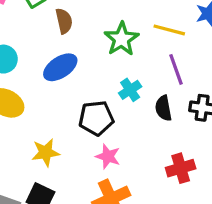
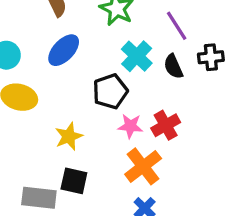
cyan cross: (130, 90) -> (137, 56), size x1.4
red cross: (181, 168) -> (166, 125), moved

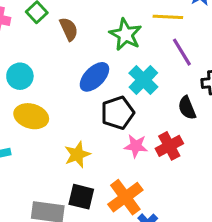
blue ellipse: (64, 50) -> (94, 77), moved
black semicircle: (173, 66) -> (187, 108), moved
orange cross: (143, 166) -> (125, 197), moved

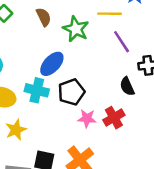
brown semicircle: (69, 29) -> (44, 17), moved
cyan cross: (143, 80) -> (37, 90), moved, turned -30
yellow star: (77, 154) -> (16, 130), moved

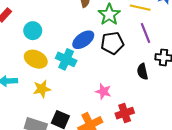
black pentagon: (71, 92) -> (112, 43), moved
red cross: (114, 118) -> (125, 113), moved

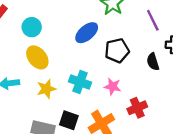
black pentagon: (112, 43) -> (117, 51), moved
yellow ellipse: (36, 59) -> (37, 57), turned 30
cyan cross: (66, 59) -> (80, 82), moved

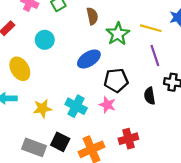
cyan circle: (32, 27) -> (45, 40), moved
yellow ellipse: (37, 57) -> (20, 69), moved
pink star: (113, 86) -> (107, 105), moved

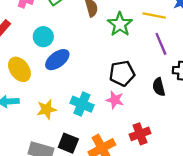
blue ellipse: (89, 59) -> (57, 60), moved

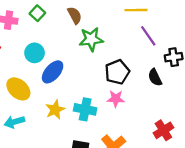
green star: (120, 24) -> (91, 39), moved, turned -30
yellow star: (47, 109) -> (55, 110), moved
red cross: (140, 134) -> (163, 130), moved

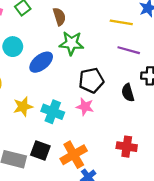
purple line: (148, 36) -> (129, 50), turned -50
blue ellipse: (53, 72) -> (41, 62), moved
red cross: (163, 130) -> (127, 147), turned 30

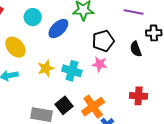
black square: (40, 151) -> (64, 105), turned 36

